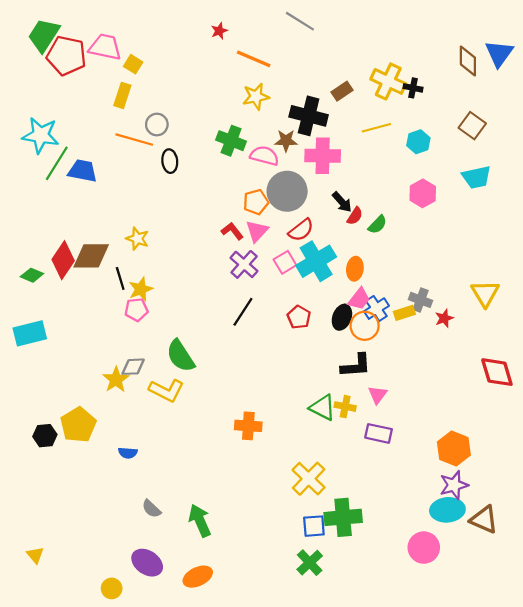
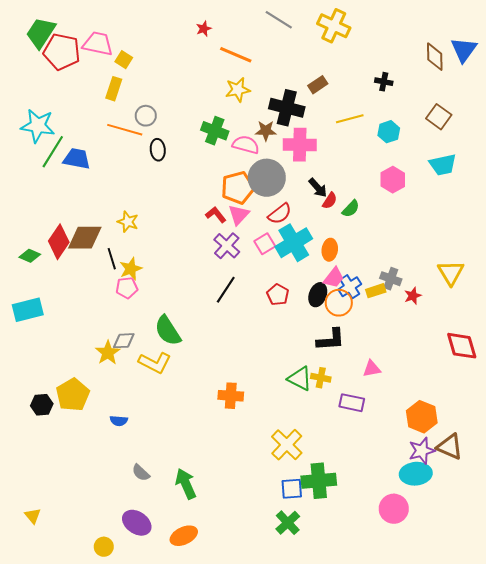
yellow cross: (388, 81) -> (334, 26), moved
orange pentagon: (256, 202) -> (238, 188), size x1.4
pink triangle: (377, 395) -> (372, 369), moved, turned 42
brown triangle: (484, 520) -> (450, 447), moved

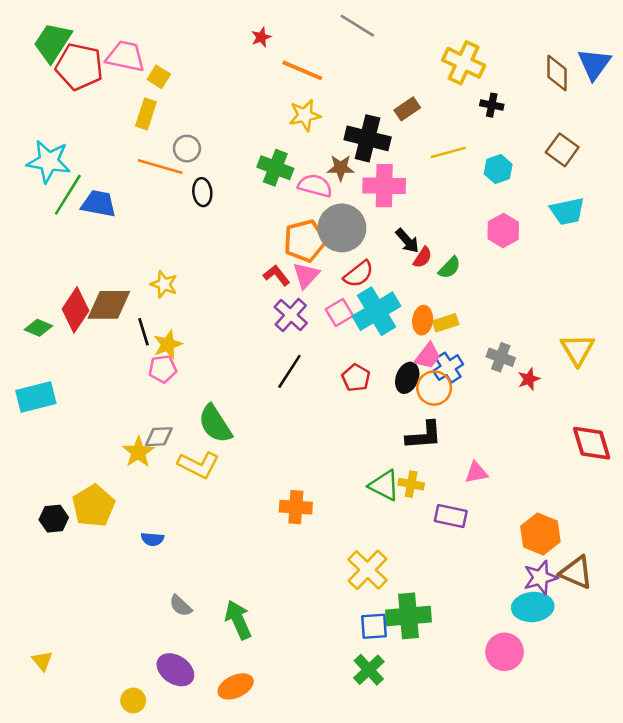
yellow cross: (334, 26) -> (464, 63), moved
yellow rectangle: (376, 291) -> (446, 323), moved

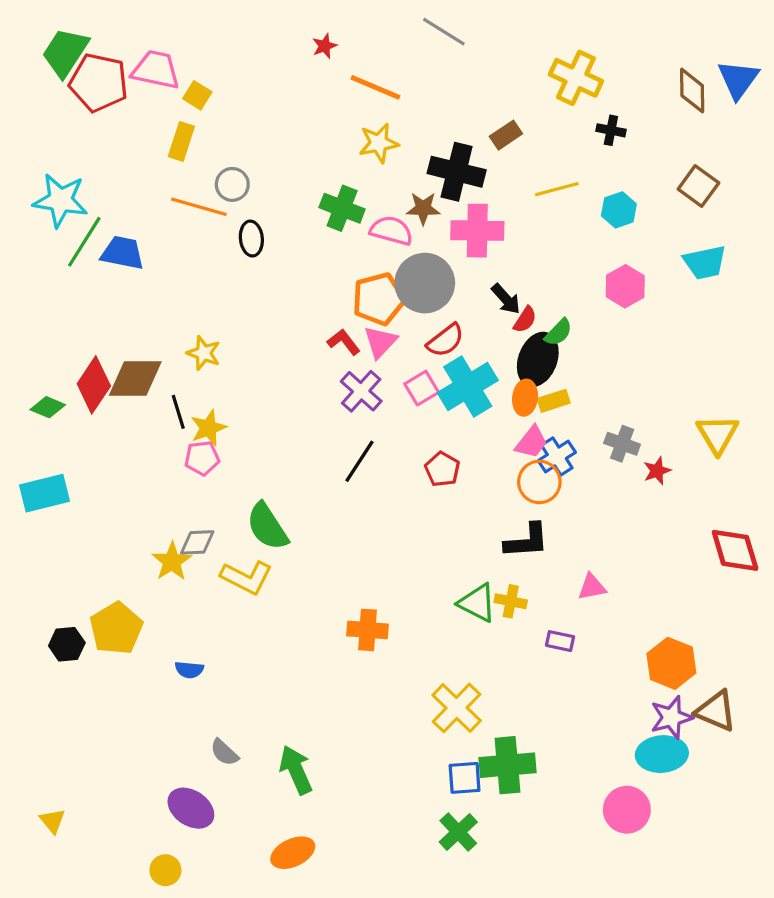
black ellipse: (407, 378) -> (538, 359), moved, size x1.4
purple rectangle: (451, 516) -> (560, 641), size x0.7
purple ellipse: (175, 670) -> (191, 808), moved

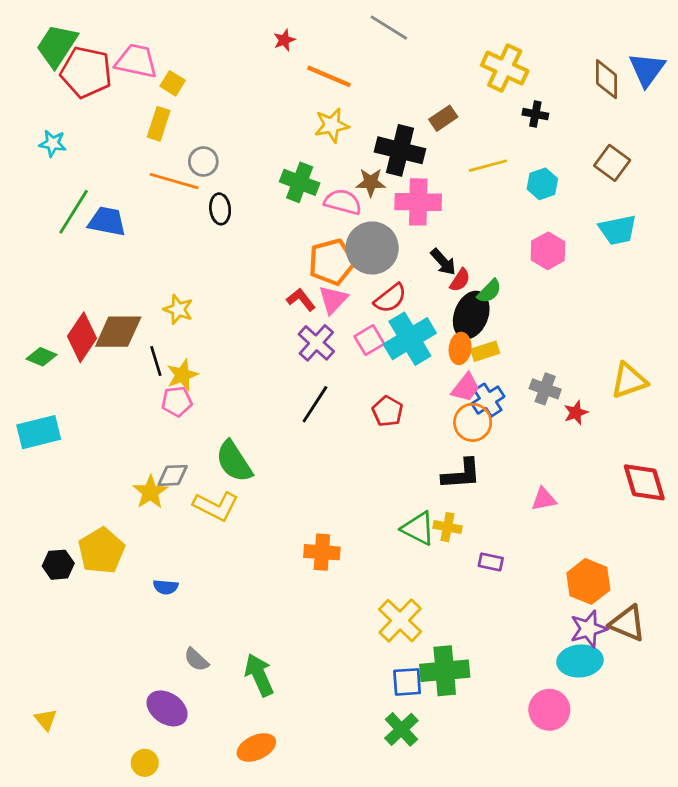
cyan star: (60, 200) -> (53, 143), moved, size x0.6
yellow triangle: (718, 434) -> (629, 381), turned 42
pink triangle: (592, 587) -> (544, 499), moved

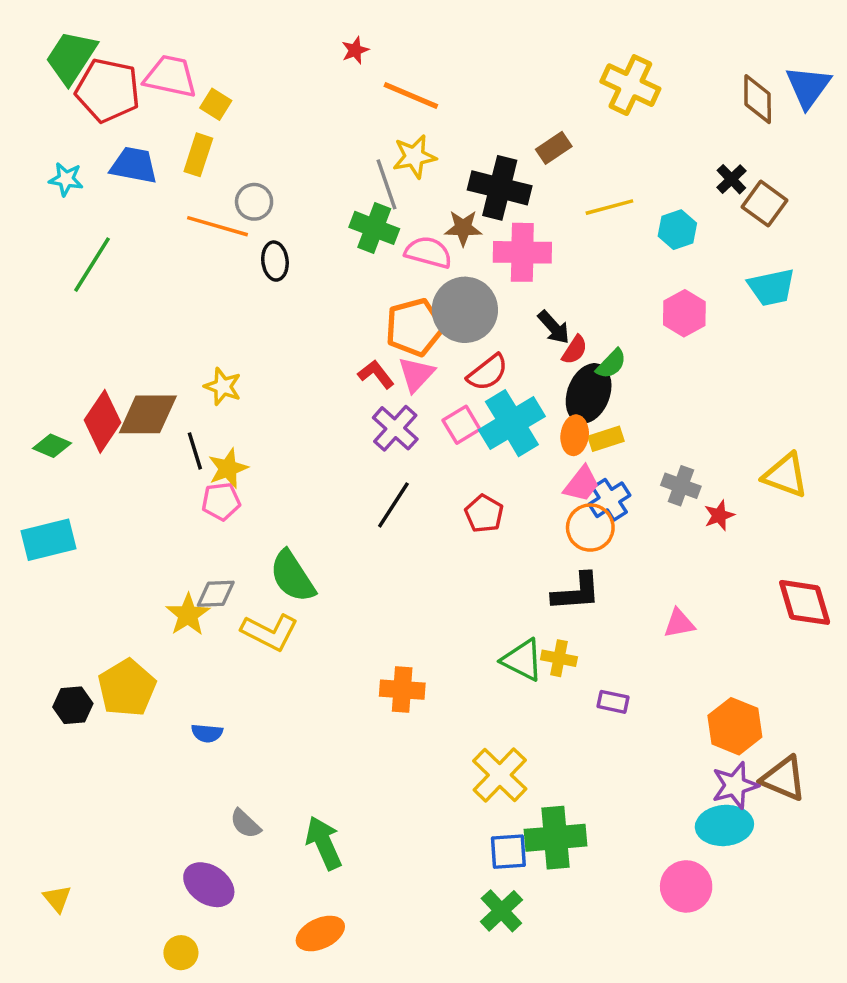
gray line: (389, 28) -> (386, 184), moved, turned 39
black cross: (535, 114) -> (731, 179), moved, turned 35
blue trapezoid: (107, 221) -> (134, 165), moved
yellow triangle: (629, 381) -> (785, 475), turned 39

